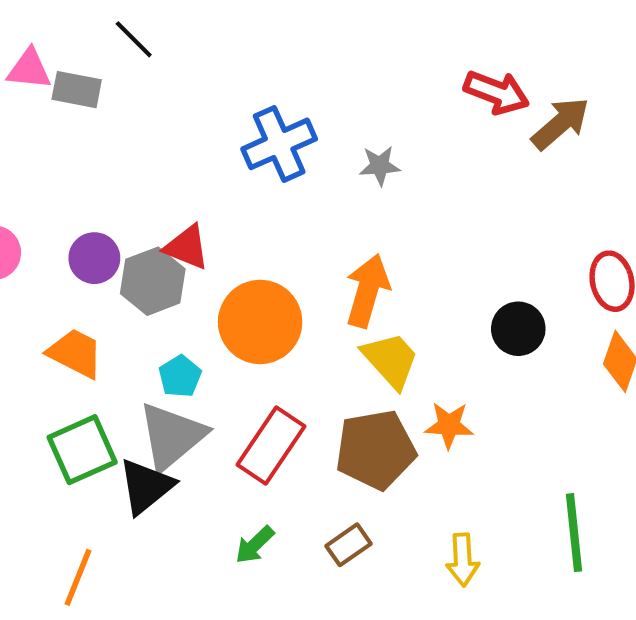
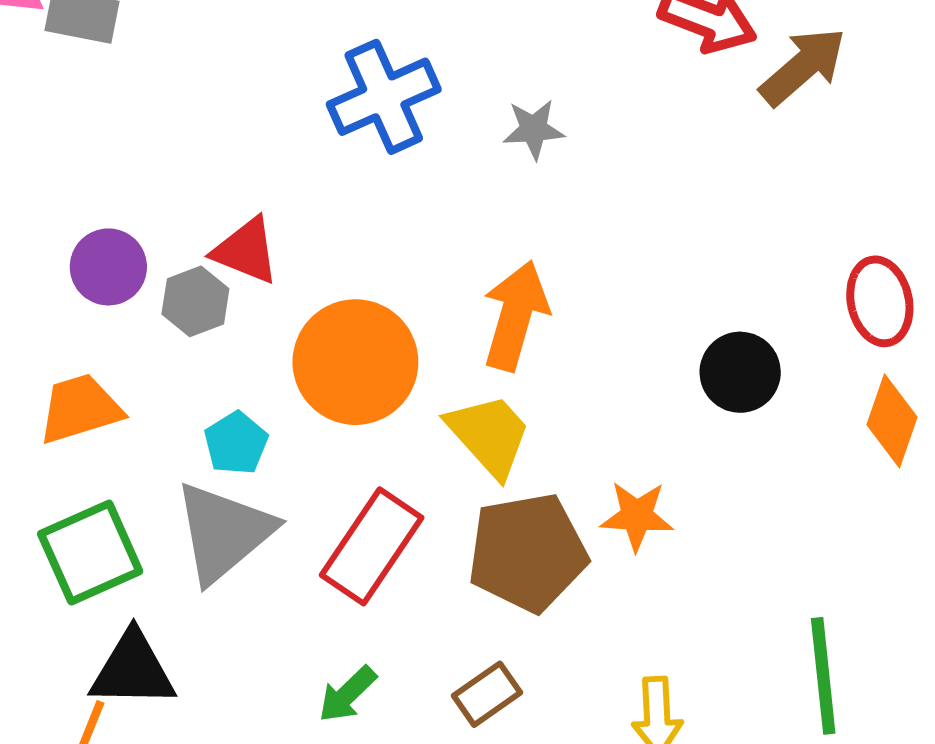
gray hexagon: (153, 281) -> (195, 301), size x0.7
orange trapezoid: (75, 353) -> (80, 409), turned -44
yellow trapezoid: (391, 360) -> (489, 435), moved
black triangle: (146, 486) -> (133, 670), moved, turned 40

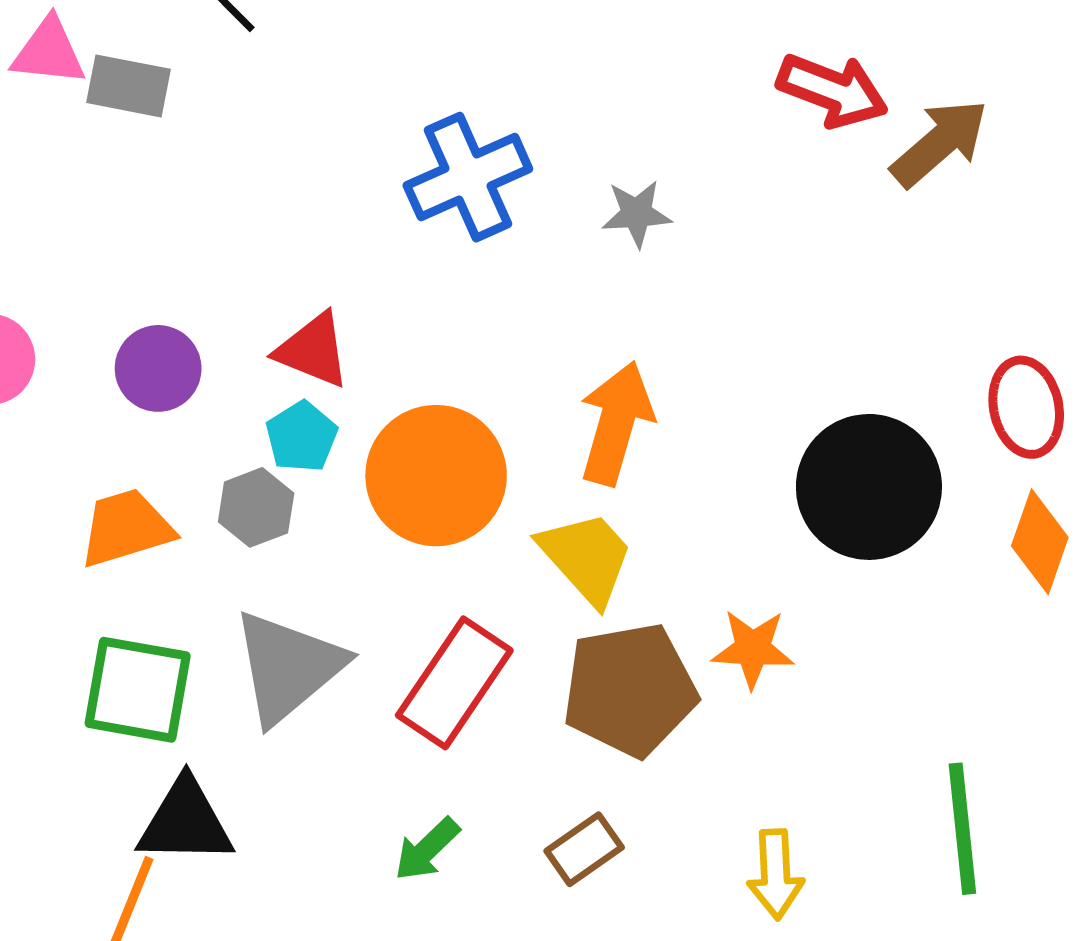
gray hexagon: (195, 301) -> (256, 507), moved
black circle: (740, 372) -> (869, 487), size x1.6
cyan pentagon: (236, 443) -> (302, 437), moved
green square: (90, 552) -> (138, 690), turned 34

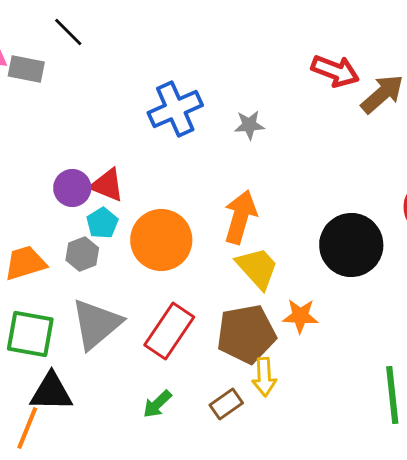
purple circle: (158, 368) -> (72, 188), moved
yellow trapezoid: (586, 558) -> (257, 268), moved
yellow arrow: (776, 874) -> (264, 377), moved

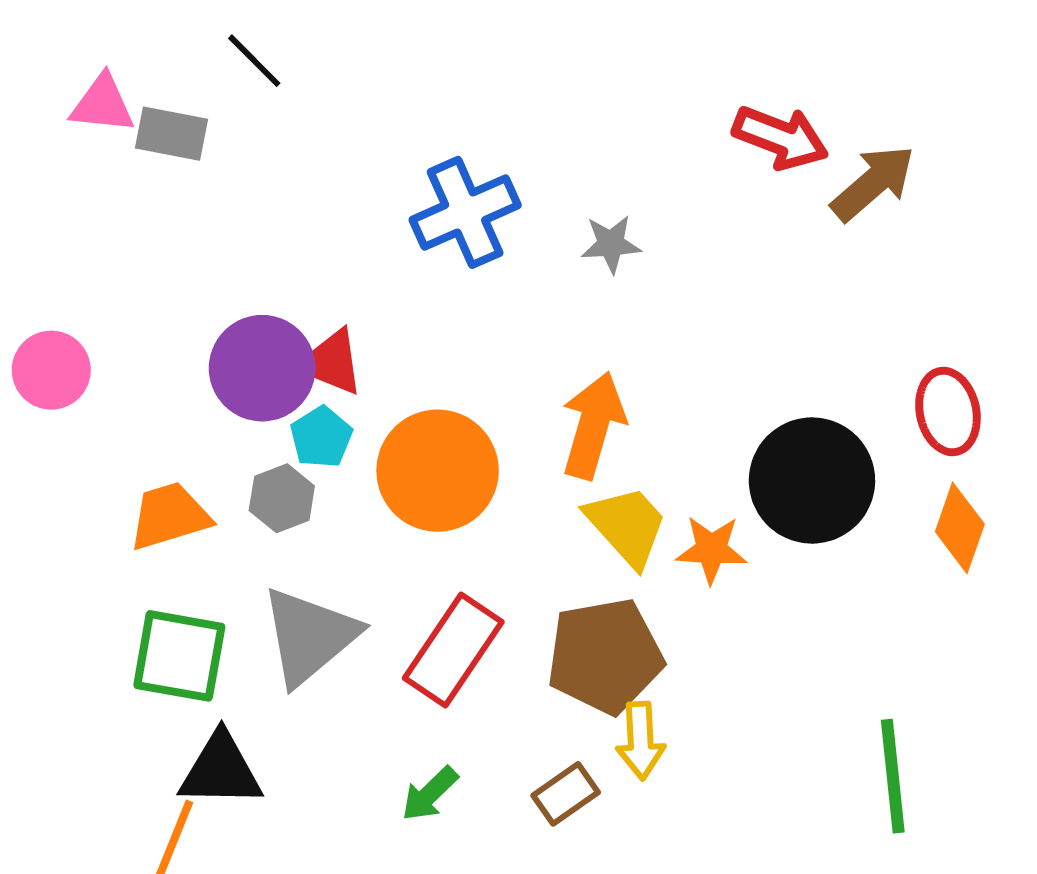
purple circle: (72, 188) -> (262, 368), size x1.4
orange star: (300, 316) -> (711, 549), moved

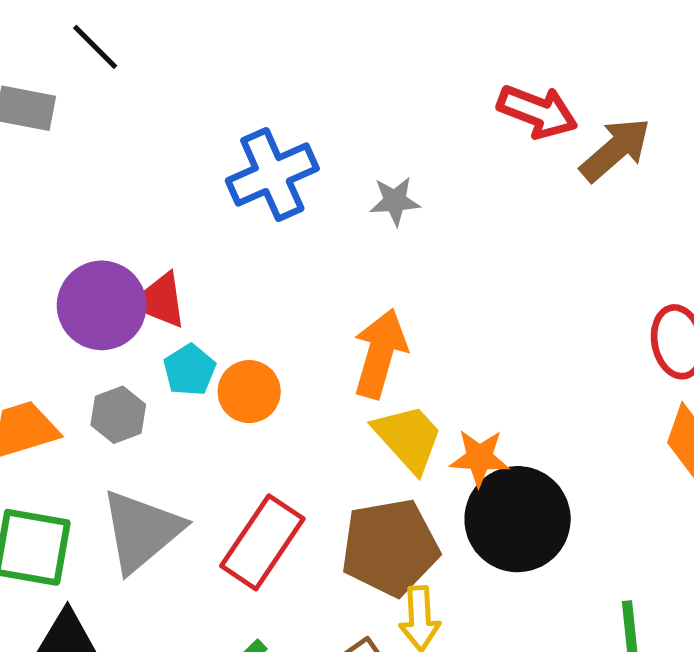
cyan pentagon: (321, 437) -> (189, 370), moved
orange circle: (438, 471) -> (249, 392), size x0.6
black circle: (812, 480) -> (518, 519), moved

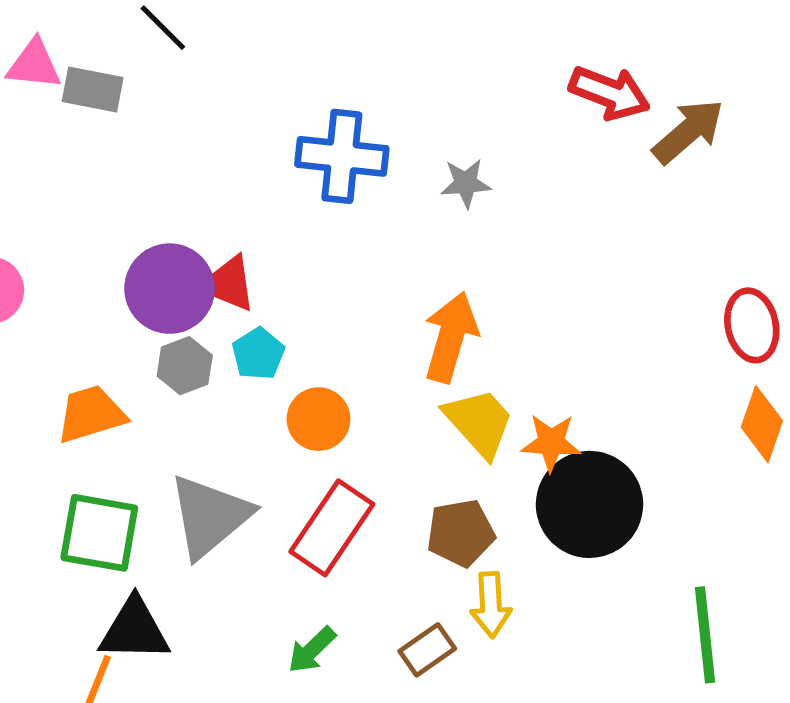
blue cross: (272, 175) -> (342, 156), turned 30
orange circle: (249, 392) -> (318, 419), moved
gray hexagon: (118, 415) -> (185, 366), moved
brown pentagon: (390, 547) -> (461, 533), size x0.7

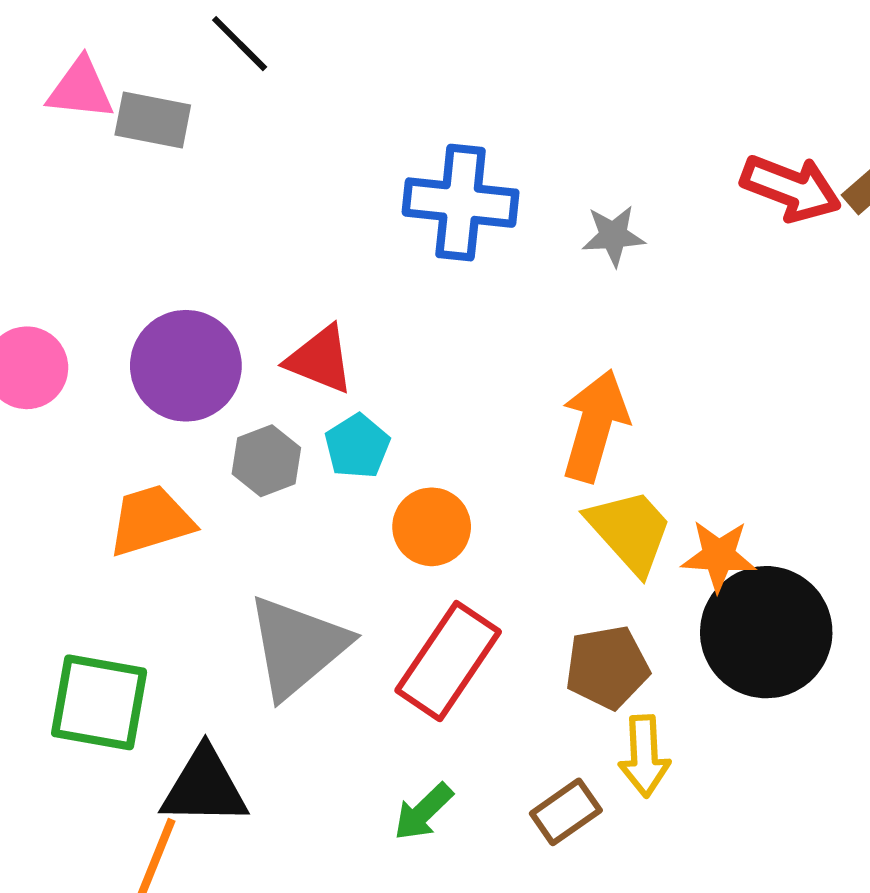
red arrow: (610, 93) -> (791, 188), moved
purple circle: (170, 289) -> (186, 366), moved
green square: (99, 533) -> (99, 702), moved

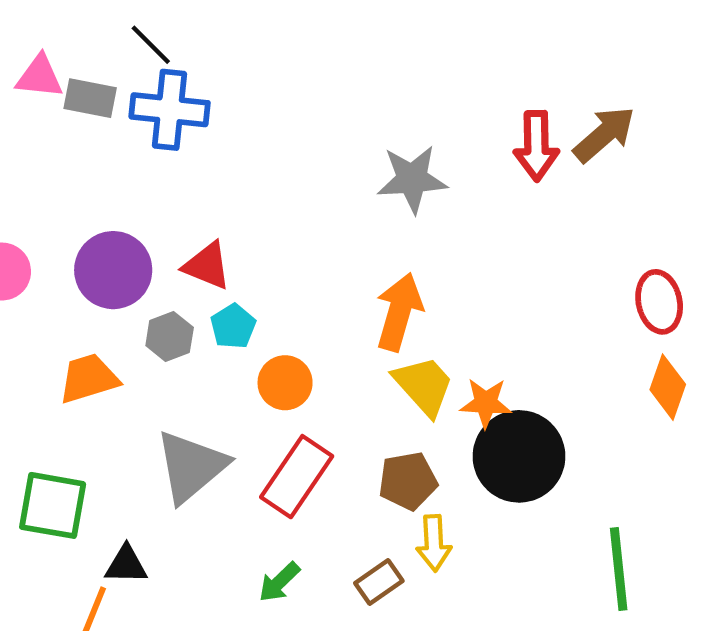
red arrow: (791, 188) -> (536, 146), turned 68
blue cross: (461, 203) -> (170, 110), moved
gray star: (613, 236) -> (412, 179), size x1.6
black triangle: (204, 787) -> (126, 565), size x0.7

